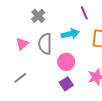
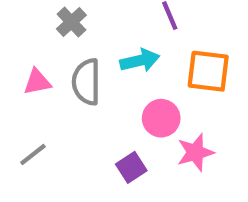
pink triangle: (22, 44) -> (37, 82), turned 32
pink circle: (66, 62) -> (161, 118), moved

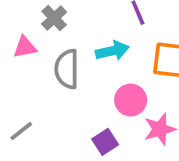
pink triangle: (37, 82) -> (25, 47), moved

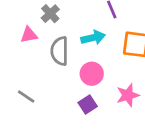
pink circle: (131, 100) -> (92, 74), moved
gray line: (21, 131) -> (26, 96), turned 72

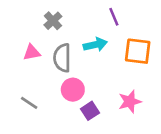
pink triangle: (29, 35) -> (32, 53), moved
pink circle: (92, 74) -> (73, 90), moved

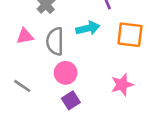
purple square: (90, 111) -> (71, 100), moved

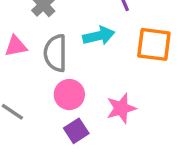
pink star: (122, 85) -> (121, 108), moved

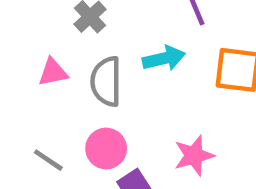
pink circle: (69, 95) -> (106, 148), moved

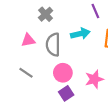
pink circle: (106, 148) -> (63, 73), moved
gray line: (48, 160) -> (26, 73), moved

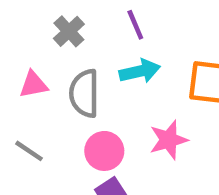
purple line: (95, 11) -> (135, 25), moved
pink star: (94, 79) -> (169, 140), moved

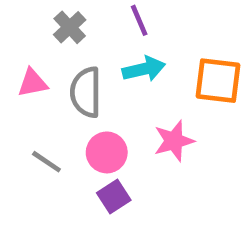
gray line: (29, 151) -> (46, 162), moved

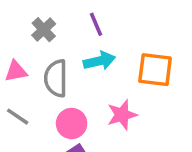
gray line: (46, 162) -> (18, 117), moved

